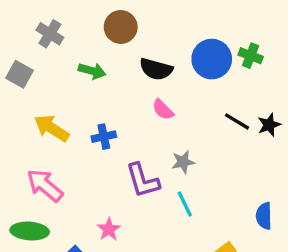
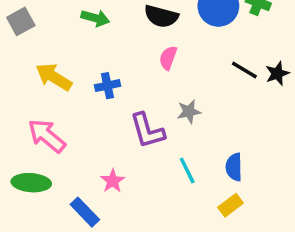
gray square: (20, 74) -> (21, 21), turned 32
pink semicircle: (163, 110) -> (168, 58), turned 65
cyan line: (185, 204) -> (187, 171), moved
blue semicircle: (264, 216) -> (234, 167), moved

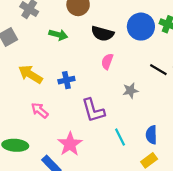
gray star: (189, 112) -> (130, 91), moved
pink arrow: (47, 136) -> (40, 110), moved, size x0.7
pink star: (113, 181) -> (70, 144), size x1.5

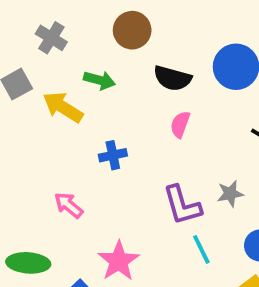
yellow arrow: (30, 74) -> (63, 107), moved
gray star: (130, 91) -> (230, 194), moved
purple L-shape: (93, 110) -> (182, 205), moved

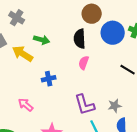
brown circle: (132, 30) -> (92, 14), moved
black semicircle: (172, 78) -> (80, 39), turned 72
gray star: (230, 194) -> (115, 106), moved

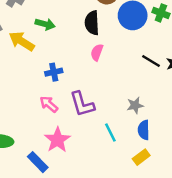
pink arrow: (26, 105) -> (49, 104), moved
purple L-shape: (85, 105) -> (82, 104), moved

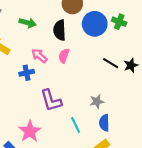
green arrow: (45, 24) -> (28, 23), moved
pink arrow: (49, 104) -> (39, 56), moved

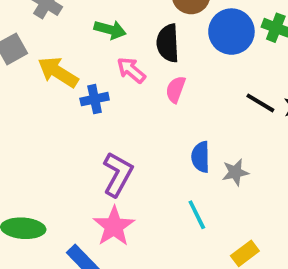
pink arrow: (39, 56) -> (131, 70), moved
blue cross: (27, 73) -> (95, 99), moved
purple L-shape: (51, 100) -> (118, 174), moved, turned -135
blue semicircle: (104, 123) -> (201, 157), moved

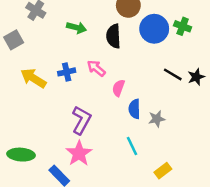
pink arrow: (131, 70) -> (96, 68), moved
yellow arrow: (58, 72) -> (33, 78), moved
pink semicircle: (176, 89) -> (118, 88), moved

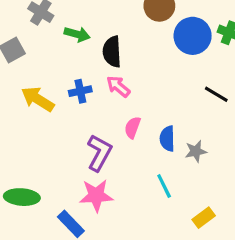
green arrow: (77, 28) -> (77, 34), moved
black semicircle: (114, 36) -> (112, 52), moved
pink semicircle: (118, 88) -> (132, 128), moved
pink star: (79, 153) -> (96, 195), turned 30

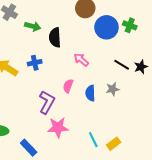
pink arrow: (118, 86) -> (81, 60), moved
gray star: (196, 151) -> (113, 89), moved
cyan line: (164, 186) -> (93, 140), moved
pink star: (96, 195) -> (58, 127), moved

